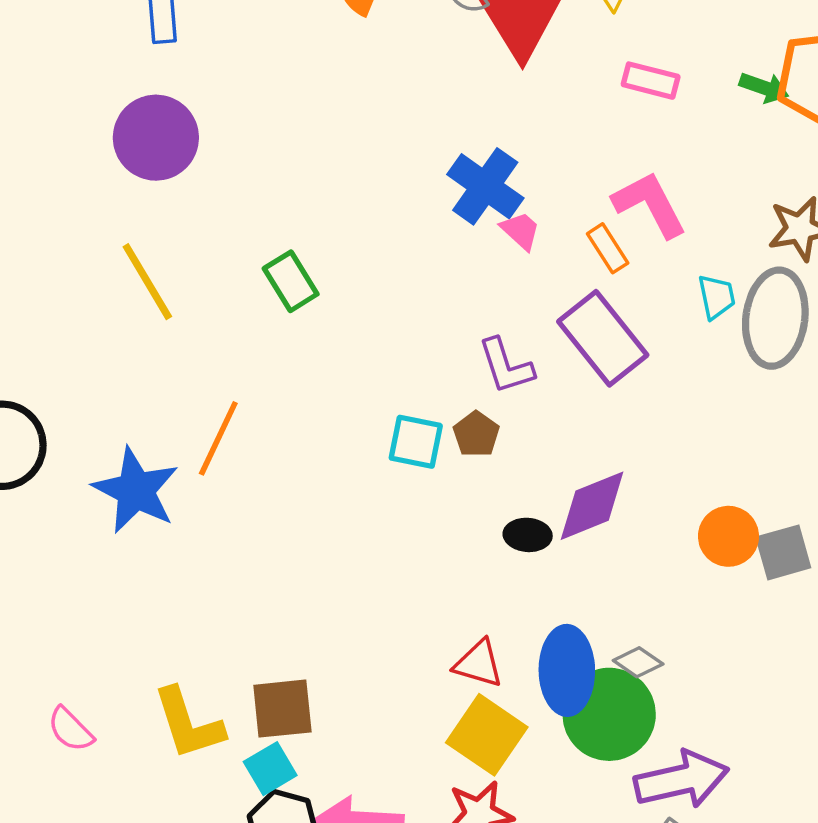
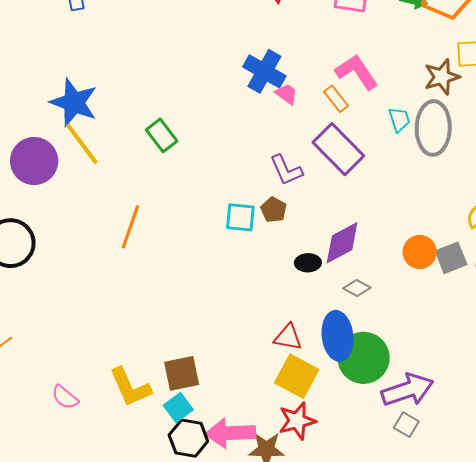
purple circle: (156, 138) -> (34, 161), moved
blue star: (136, 490) -> (74, 103), moved
gray diamond: (638, 662) -> (357, 288), moved

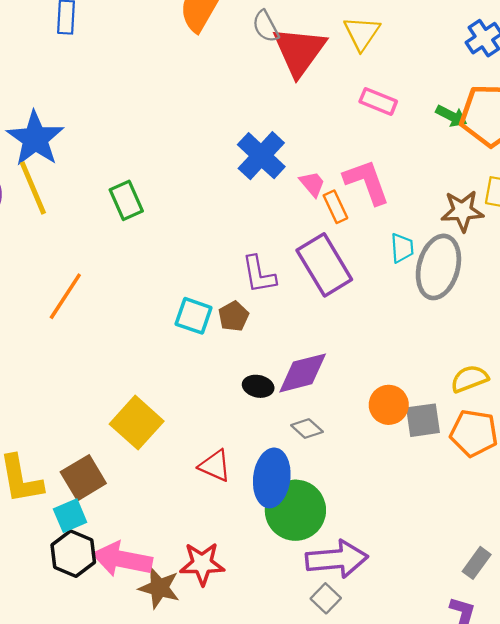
pink trapezoid: (286, 94) -> (312, 184), moved
brown square: (182, 373) -> (83, 478), turned -33
yellow square: (297, 376) -> (137, 423), moved

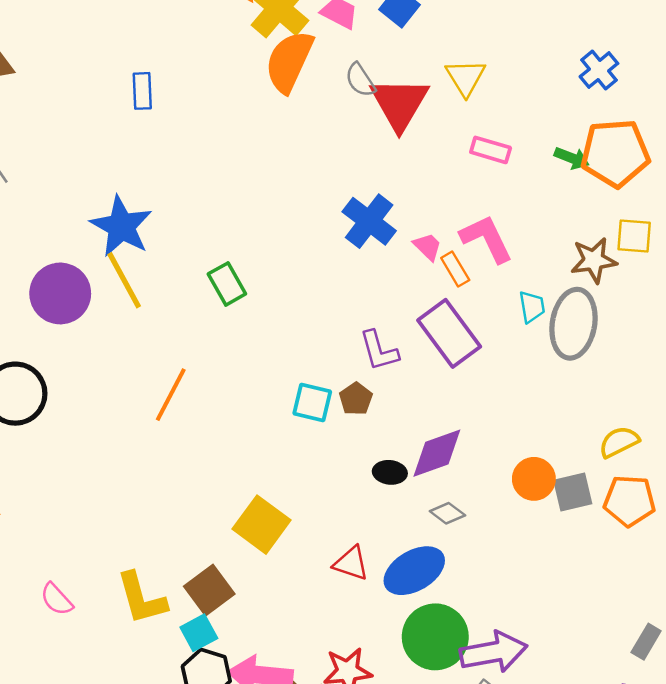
blue ellipse: (272, 478) -> (414, 571), turned 58
green circle: (295, 510) -> (435, 637), moved

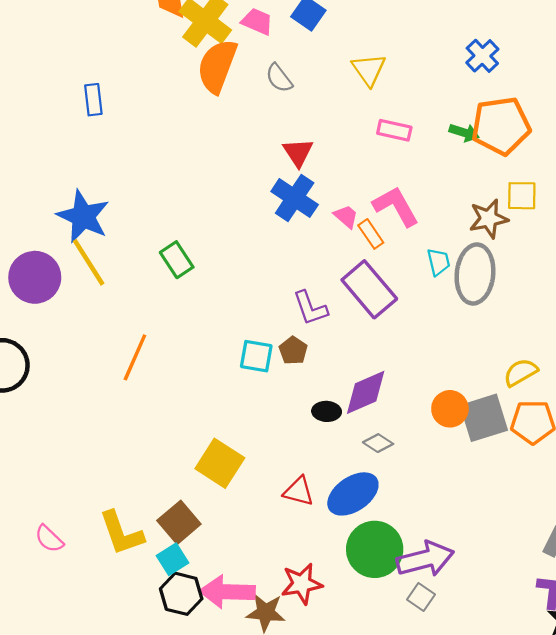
red triangle: (399, 103) -> (298, 152), moved, size x0.6
gray square: (573, 492) -> (484, 418), size x1.4

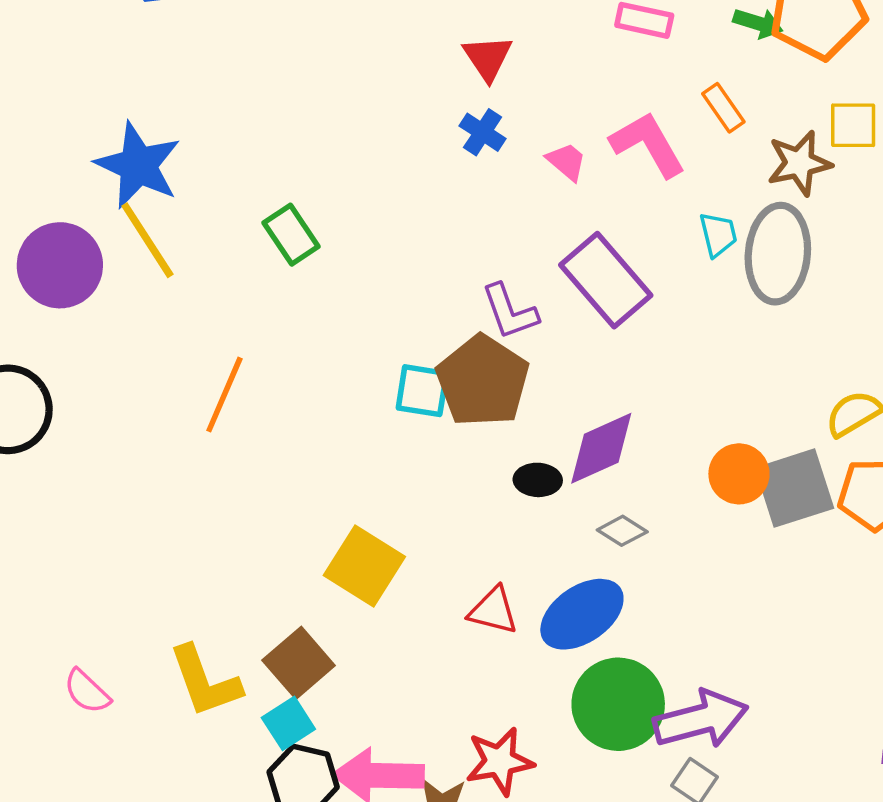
blue cross: (295, 198) -> (483, 132), size x0.6
orange rectangle: (371, 234) -> (723, 108), moved
brown pentagon: (293, 350) -> (483, 381), size x2.0

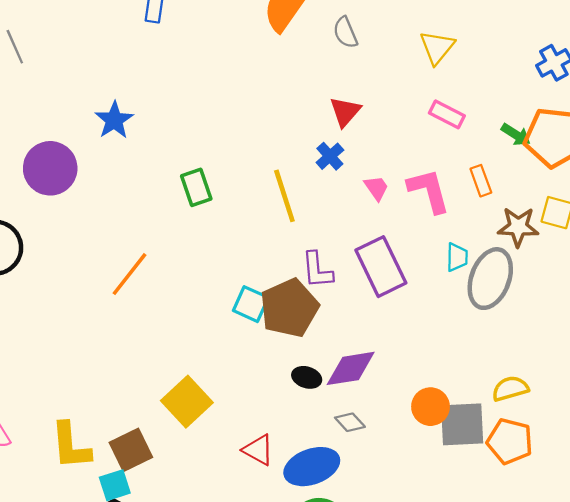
blue star: (138, 165) -> (114, 120), size x0.7
yellow line: (147, 240) -> (284, 196), moved

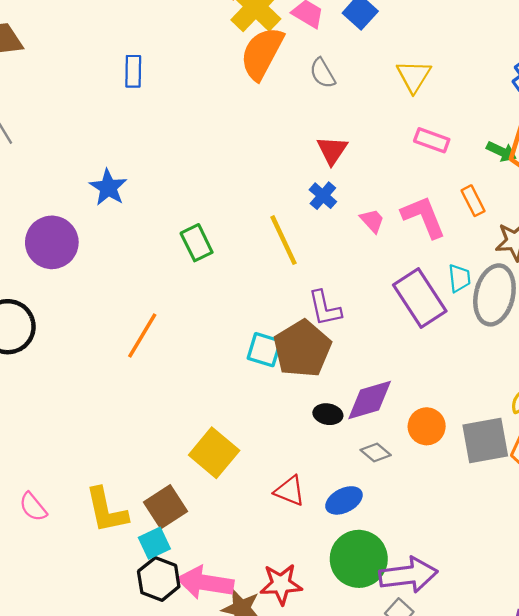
purple rectangle: (381, 267) -> (420, 298), moved
orange circle: (430, 407) -> (427, 426), moved
blue ellipse: (312, 467) -> (344, 500), size x0.7

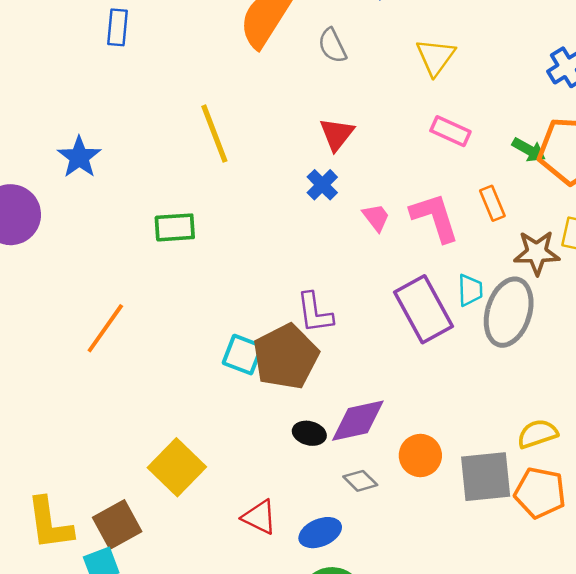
yellow line: (284, 240) -> (214, 134), moved
green rectangle: (197, 243) -> (175, 227), turned -72

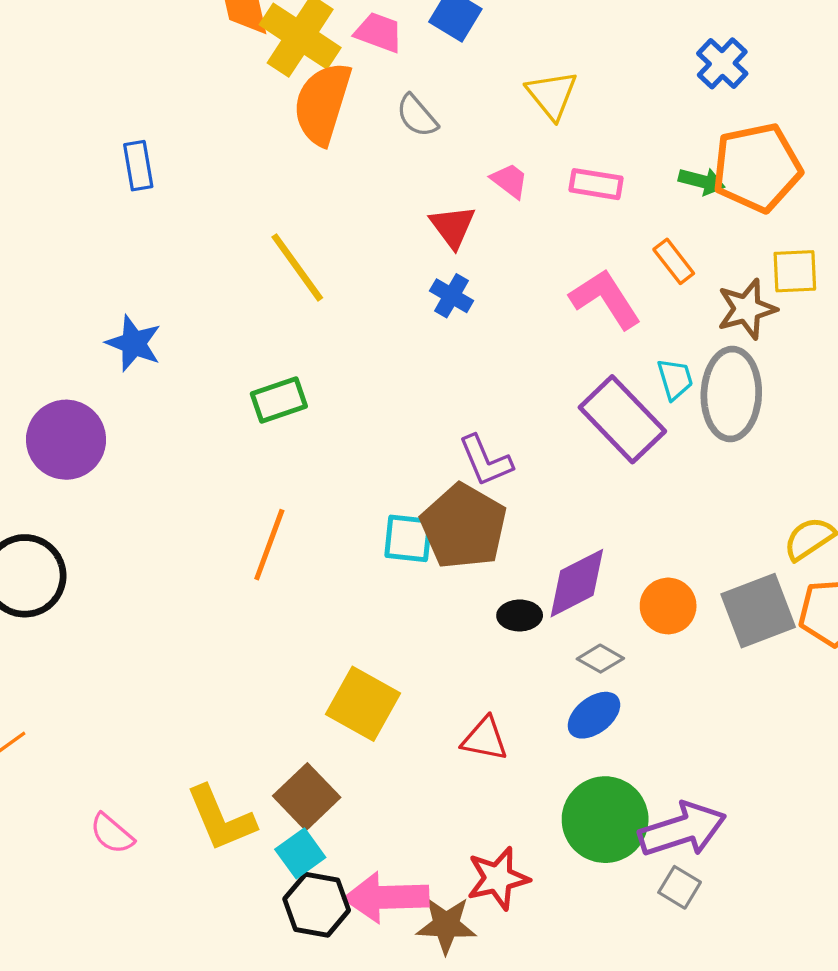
pink trapezoid: (376, 217) -> (510, 181), moved
orange line: (105, 328) -> (269, 545), moved
blue ellipse: (320, 533) -> (594, 715), moved

